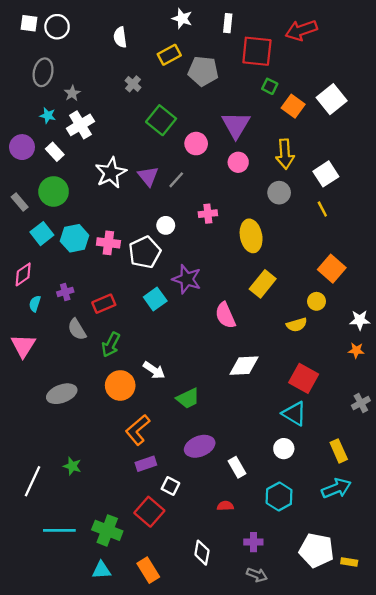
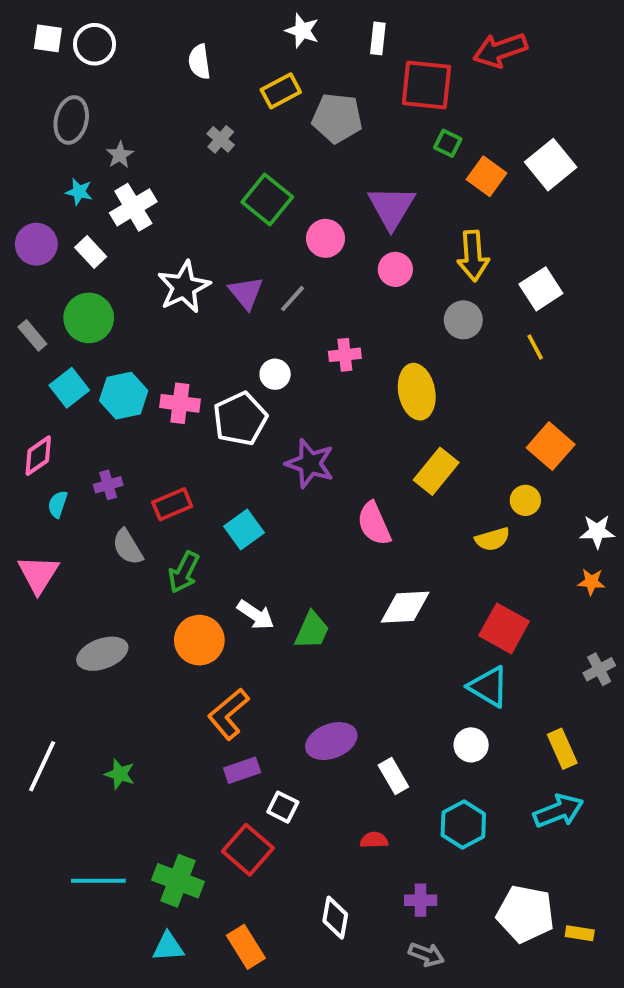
cyan square: (155, 299) -> (244, 529), moved
green trapezoid: (188, 398) -> (312, 630), moved, turned -40
white line: (33, 481) -> (42, 766), moved

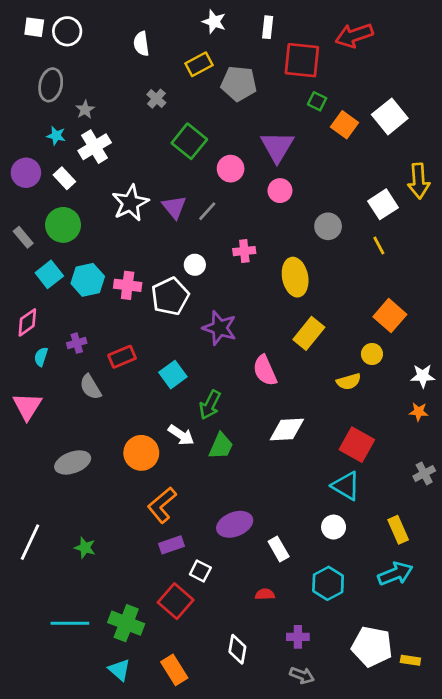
yellow arrow: (473, 256) -> (419, 181), moved
green arrow: (184, 572) -> (210, 405), moved
cyan triangle: (168, 947) -> (119, 670), turned 45

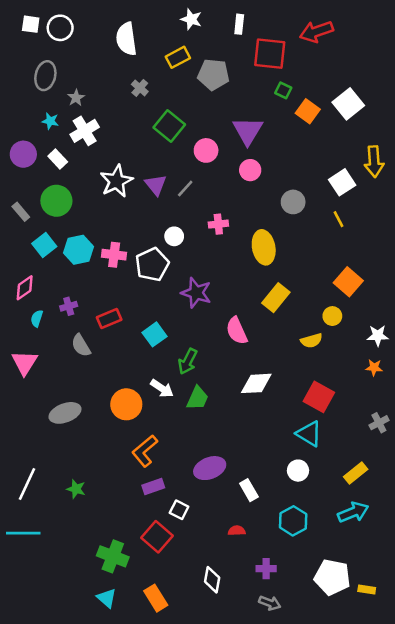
white semicircle: (141, 44) -> (126, 39), size x1.5
yellow rectangle: (398, 530) -> (356, 473), turned 75
cyan line: (70, 623) -> (23, 533), moved

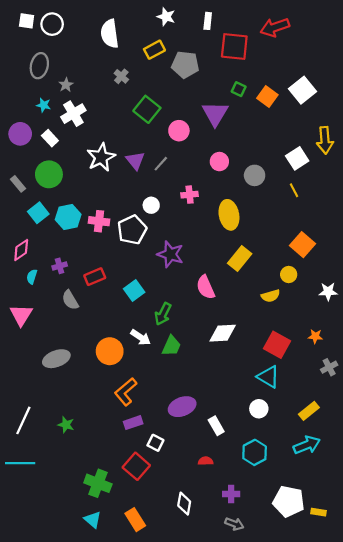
green square: (283, 90) -> (239, 89), moved
pink circle: (250, 170) -> (219, 162), moved
orange star: (374, 368) -> (315, 336), moved

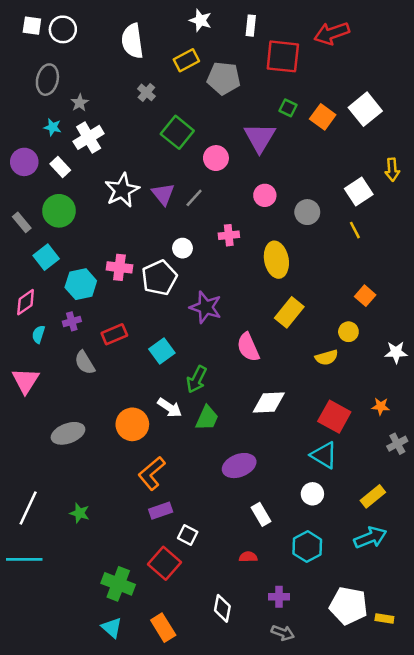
yellow arrow: (325, 140) -> (392, 170), size x0.7
cyan hexagon: (68, 217) -> (81, 284), moved
orange square: (303, 245) -> (365, 296), size x0.7
purple ellipse: (182, 407) -> (239, 466), moved

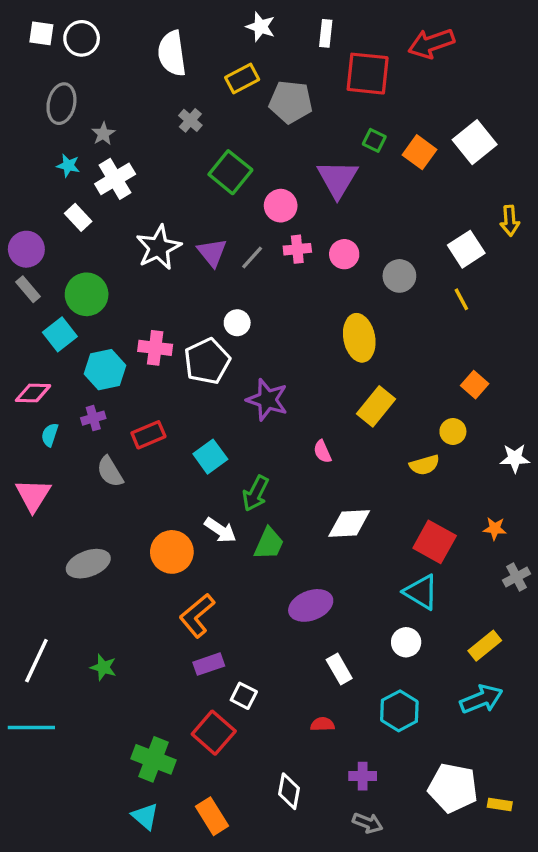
purple circle: (24, 162) -> (26, 249), moved
green circle: (59, 211) -> (87, 294), moved
pink cross: (229, 235) -> (297, 249), moved
pink diamond: (26, 302) -> (33, 393), turned 36
pink semicircle: (248, 347) -> (322, 452), size x0.6

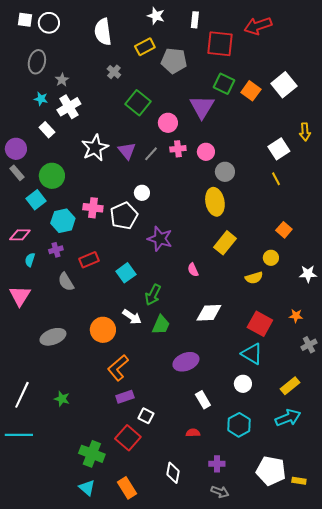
green square: (374, 140) -> (224, 84), size x1.5
gray circle: (399, 276) -> (225, 172), moved

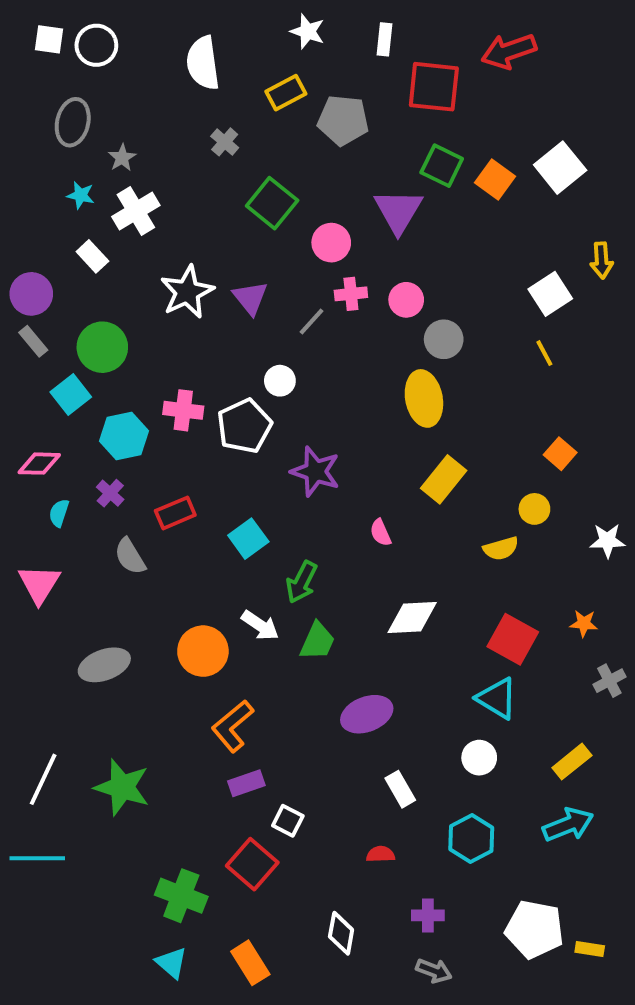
gray line: (151, 154) -> (311, 322), moved
purple cross: (56, 250) -> (110, 493), turned -32
green star: (62, 399) -> (122, 787), size x1.8

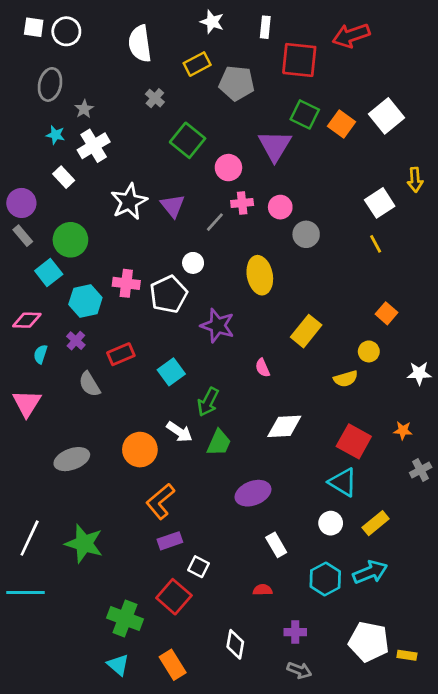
yellow ellipse: (424, 398) -> (260, 275), moved
yellow rectangle: (572, 762) -> (376, 523), moved
cyan arrow: (568, 825) -> (370, 572), moved

